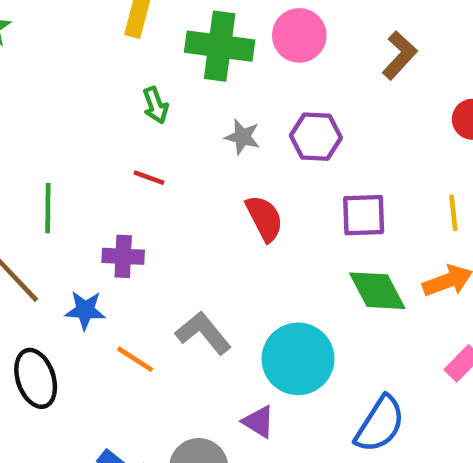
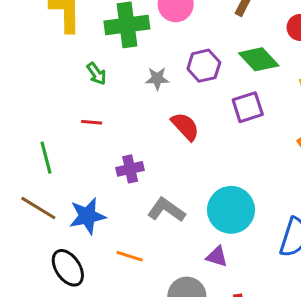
red line: (149, 178) -> (92, 122), moved
purple cross: (123, 256) -> (130, 169), moved
green diamond: (377, 291) -> (259, 59), moved
blue star: (85, 310) -> (87, 216), size x1.4
orange line: (135, 359) -> (130, 256), moved

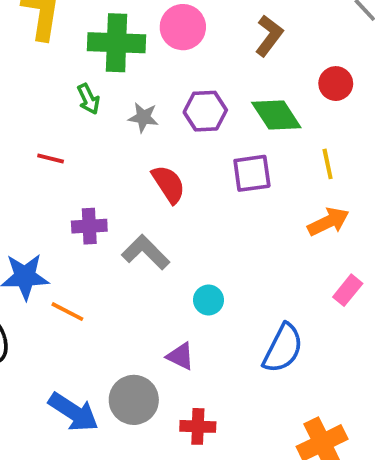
green arrow: (96, 74) -> (88, 99), moved
gray L-shape: (166, 210) -> (146, 252), moved
cyan circle: (231, 210) -> (209, 300), size x0.5
orange line: (130, 256) -> (67, 312), moved

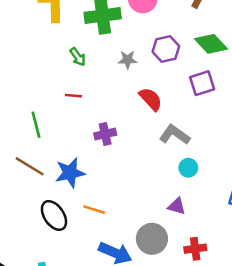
green arrow: (88, 99) -> (78, 57), moved
gray L-shape: (146, 252) -> (175, 135), moved
orange line: (67, 312) -> (94, 210), moved

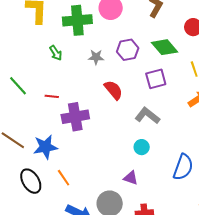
red line: (74, 96) -> (52, 96), moved
green line: (36, 125) -> (18, 86), moved, turned -30
purple cross: (105, 134) -> (75, 117), size x1.5
gray L-shape: (175, 135) -> (147, 116), moved
orange line: (94, 210) -> (64, 178), turned 36

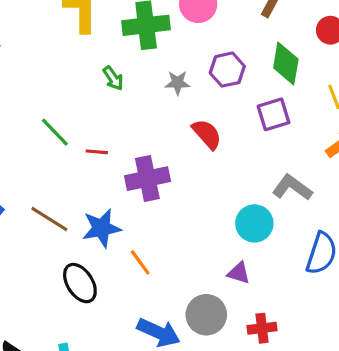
green diamond: (165, 47) -> (286, 64), turned 52
red line: (52, 96) -> (97, 152), moved
gray L-shape: (147, 116) -> (292, 188), moved
cyan circle: (142, 147) -> (254, 223), size x1.5
orange line: (64, 178) -> (140, 262), moved

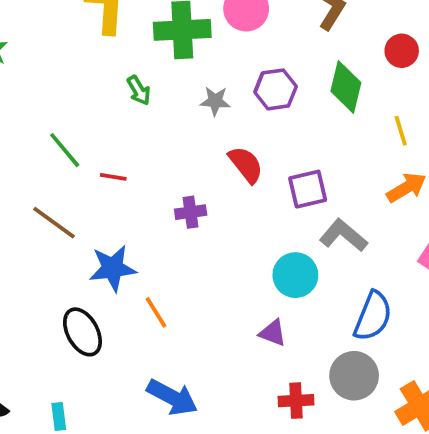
purple square: (273, 114) -> (308, 189), moved
purple cross: (147, 179) -> (191, 212), moved, size x0.6
brown line: (49, 219) -> (54, 223), moved
gray circle: (206, 315) -> (354, 376), moved

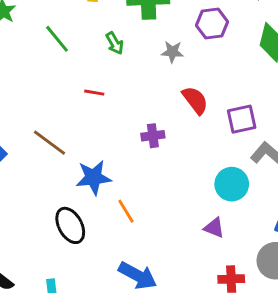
purple hexagon: (276, 89) -> (212, 24), moved
green line: (65, 150) -> (57, 39), moved
red line: (113, 177) -> (94, 93), moved

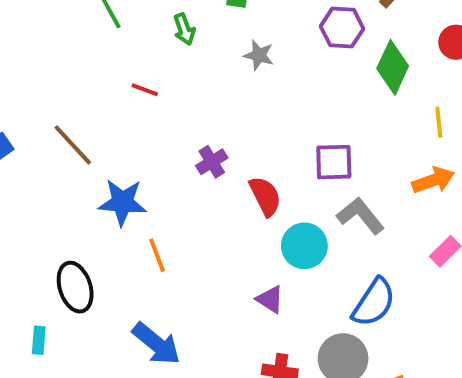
purple hexagon: (212, 24) -> (342, 28), moved
red semicircle: (195, 100) -> (265, 196), moved
purple cross: (153, 136) -> (212, 162), turned -35
black ellipse: (70, 225) -> (75, 287), moved

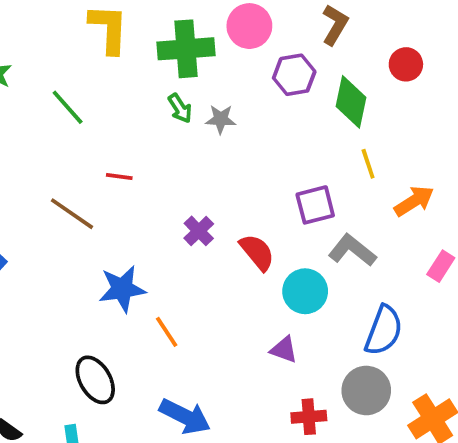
green arrow: (184, 29) -> (180, 108), moved
yellow line: (439, 122) -> (368, 164), moved
brown line: (73, 145) -> (72, 214), moved

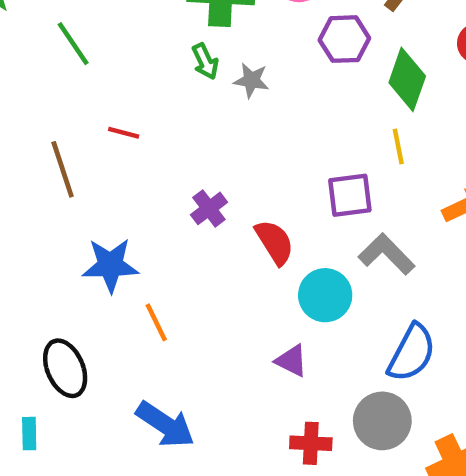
yellow line: (368, 164) -> (398, 147), moved
brown line: (72, 214) -> (63, 169), turned 30

